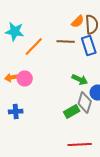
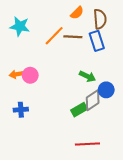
orange semicircle: (78, 22) -> (77, 13), moved
orange line: (34, 46) -> (54, 36), moved
gray diamond: (85, 102) -> (93, 100), turned 40

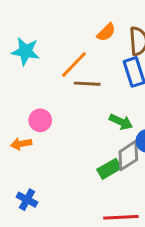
brown line: (73, 37) -> (87, 84), moved
orange arrow: (17, 74) -> (21, 144), moved
blue cross: (21, 110) -> (27, 200), moved, turned 32

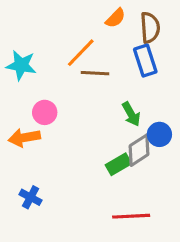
cyan star: (26, 51) -> (21, 65), moved
green arrow: (121, 122) -> (131, 114), turned 35
orange arrow: (21, 144) -> (24, 138), size x1.4

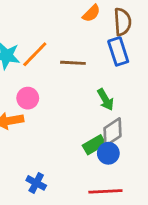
orange line: (81, 53) -> (35, 54), moved
blue circle: (159, 134) -> (108, 153), moved
blue cross: (31, 197) -> (36, 183), moved

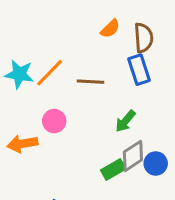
pink circle: (28, 98) -> (54, 121), moved
green arrow: (105, 100) -> (125, 121), turned 70
blue circle: (108, 153) -> (156, 163), moved

